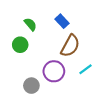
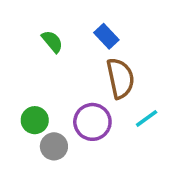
green circle: (20, 45) -> (35, 120), moved
brown semicircle: (70, 46) -> (120, 78), turned -40

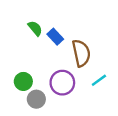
blue rectangle: (106, 36) -> (55, 37), moved

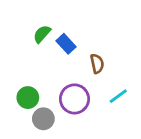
green semicircle: (35, 28) -> (42, 34), turned -98
brown semicircle: (81, 53) -> (97, 64), size x0.6

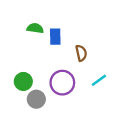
green semicircle: (42, 34) -> (35, 28), turned 56
blue rectangle: (66, 44) -> (55, 37), turned 42

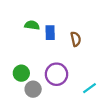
brown semicircle: (81, 53) -> (76, 39), moved
cyan line: (99, 80) -> (90, 88), moved

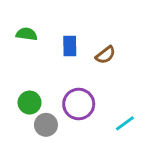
green semicircle: (32, 25) -> (27, 34), moved
brown semicircle: (76, 39) -> (105, 55), turned 64

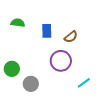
green circle: (30, 103) -> (12, 69), moved
purple circle: (79, 104) -> (61, 61), moved

